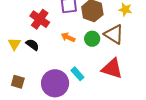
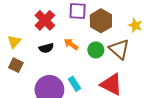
black semicircle: (32, 45) -> (46, 48), moved, turned 120
brown square: (18, 82) -> (16, 65), moved

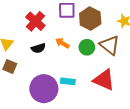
cyan rectangle: (74, 84) -> (68, 81), turned -48

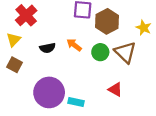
red cross: (35, 21) -> (26, 15), moved
red triangle: (104, 80) -> (115, 90), size x0.6
cyan rectangle: (68, 81) -> (76, 102), moved

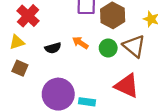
yellow triangle: (14, 40) -> (17, 42), turned 32
red triangle: (115, 90) -> (127, 86), size x1.6

